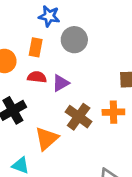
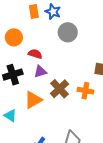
orange rectangle: (36, 47) -> (34, 11), moved, turned -32
purple triangle: (61, 83) -> (40, 72), moved

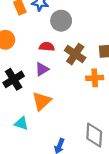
red semicircle: (35, 54) -> (47, 47), moved
brown cross: (59, 89) -> (75, 54), moved

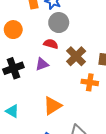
gray circle: (61, 21) -> (59, 23), moved
orange triangle: (42, 101) -> (52, 106), moved

